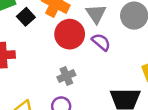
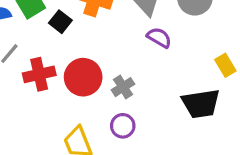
red circle: (70, 34) -> (83, 77), moved

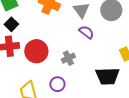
black square: (60, 22) -> (11, 24), moved
gray cross: (123, 87) -> (68, 58), moved

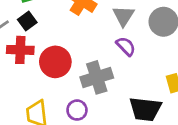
gray cross: (68, 58) -> (97, 77), size x1.6

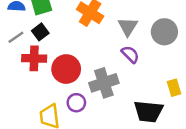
purple circle: (77, 110) -> (76, 103), moved

